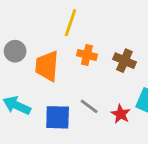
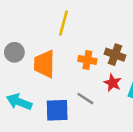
orange cross: (87, 55) -> (87, 60), moved
red star: (121, 114) -> (113, 83), moved

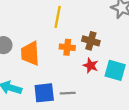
yellow line: (63, 23) -> (58, 17), moved
gray line: (85, 99) -> (68, 93), moved, turned -32

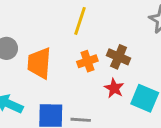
orange cross: (67, 47) -> (87, 61), turned -32

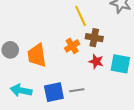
yellow line: (80, 21) -> (81, 16), moved, turned -30

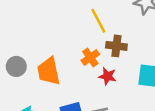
red star: (96, 61) -> (107, 76), moved

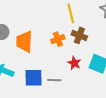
red star: (107, 76) -> (74, 63), moved

